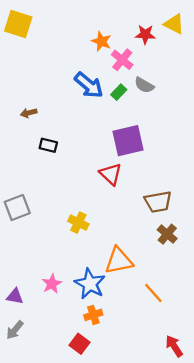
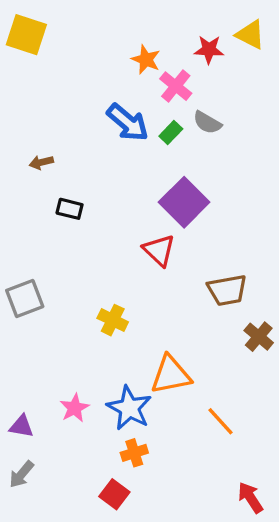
purple square: (128, 141) -> (184, 202), turned -32
brown cross: (167, 234) -> (259, 337), moved

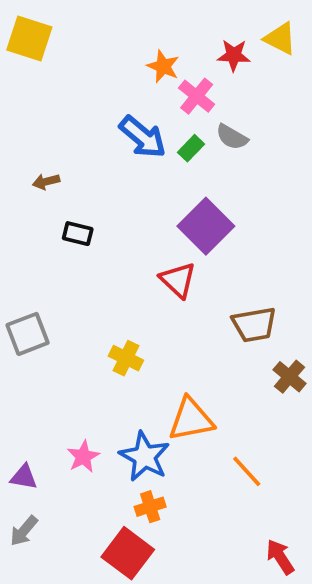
red square: (114, 494) -> (128, 553), size x1.5

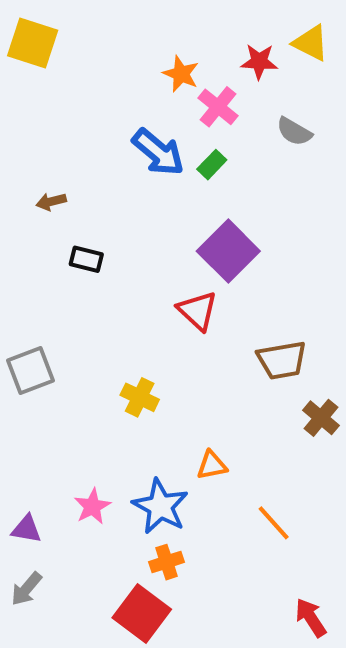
gray semicircle: (232, 137) -> (294, 132), moved
orange triangle: (191, 419) -> (212, 465), size x0.6

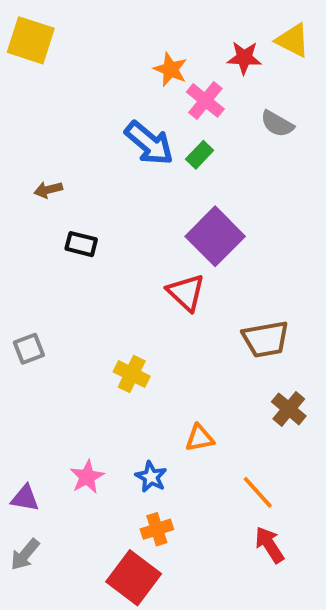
gray square: (31, 370) -> (29, 349), size x0.7
brown cross: (321, 418) -> (289, 409), moved
blue star: (160, 506) -> (151, 477), size x0.6
red arrow: (311, 618) -> (269, 545), moved

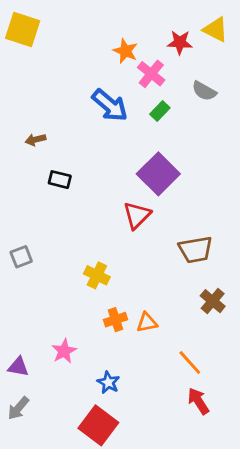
green rectangle: (200, 155) -> (160, 111), moved
red triangle: (186, 293) -> (137, 215), turned 32
blue star: (151, 477) -> (108, 382), moved
orange cross: (157, 529) -> (115, 320), moved

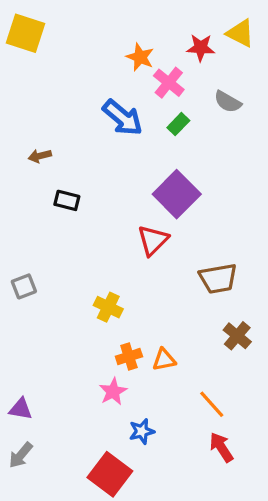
pink star: (64, 351) -> (113, 392), moved
blue star: (108, 382) -> (142, 431), moved, turned 30

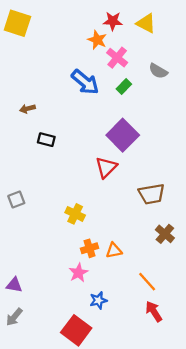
yellow triangle: (240, 33) -> (146, 23), moved
red star: (201, 48) -> (113, 21), moved

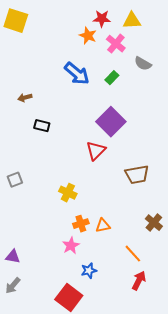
yellow triangle: (146, 23) -> (132, 21), turned -30
pink cross: (117, 58) -> (116, 44), moved
brown cross: (165, 234) -> (154, 223), moved
red arrow: (154, 311) -> (139, 281), turned 60

